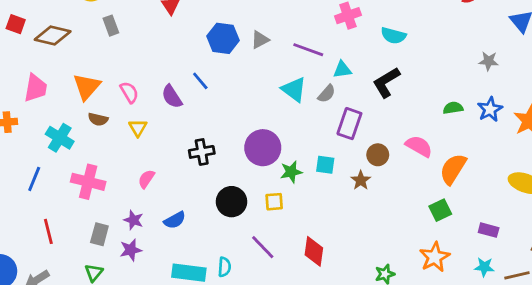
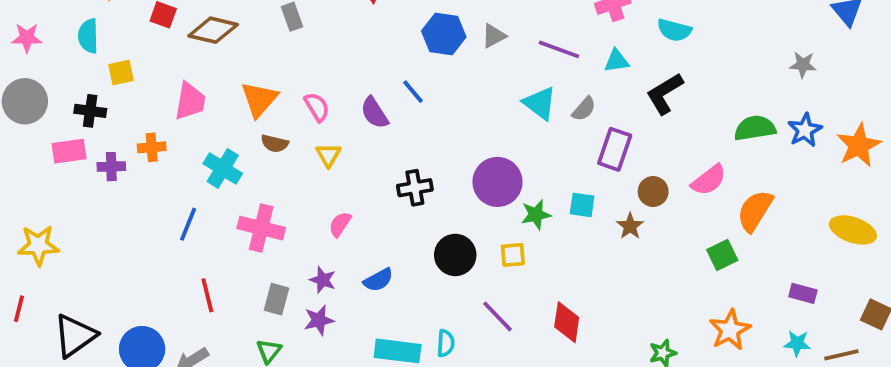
cyan triangle: (342, 70) -> (617, 61), moved
green semicircle: (453, 108) -> (755, 128), size x1.5
pink semicircle: (419, 146) -> (709, 180), turned 112
green square: (440, 210) -> (722, 255), moved

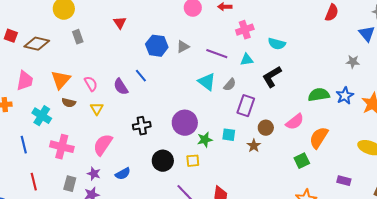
gray star: (803, 65) -> (353, 62), moved
blue line: (188, 224) -> (24, 145), turned -36
pink semicircle: (340, 224) -> (103, 145), size x1.6

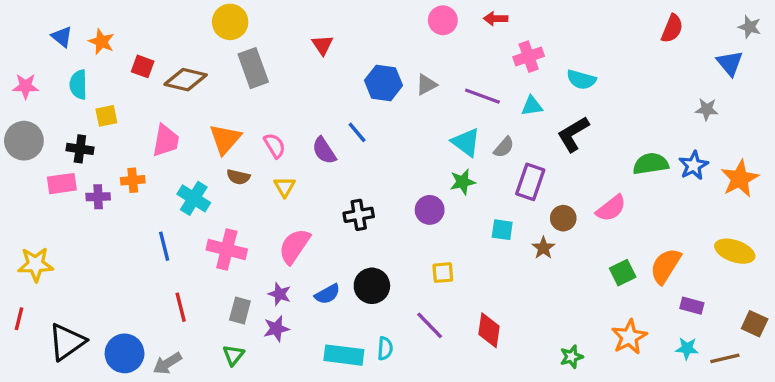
gray rectangle: (78, 37) -> (253, 68), size x1.6
purple circle: (185, 123) -> (430, 210), size x0.7
orange semicircle: (319, 138) -> (665, 266), moved
green star: (205, 140) -> (463, 182), moved
black circle: (163, 161) -> (372, 286), moved

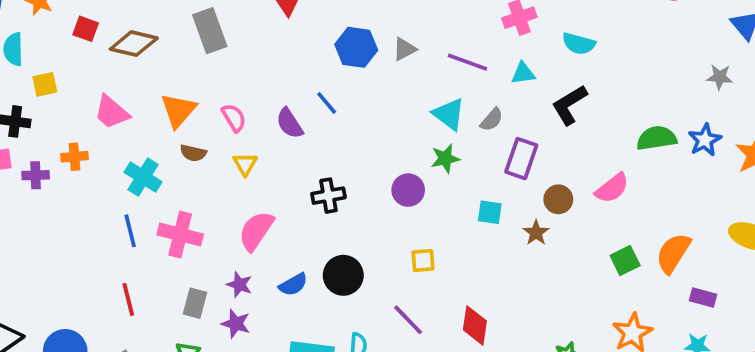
pink trapezoid: (166, 141) -> (112, 112), turned 120
blue line: (164, 246) -> (130, 231), moved
purple star: (276, 329) -> (236, 324), turned 30

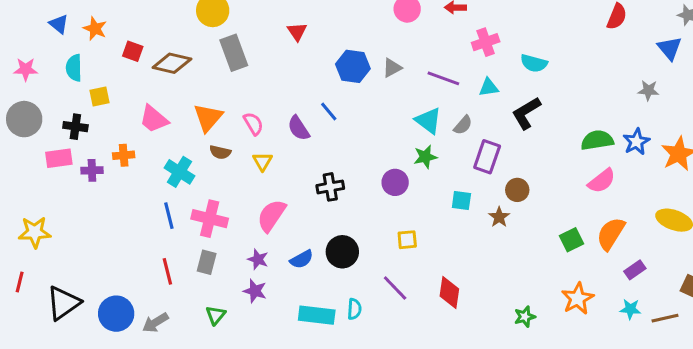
pink semicircle: (612, 188) -> (602, 181), moved
purple rectangle: (703, 298) -> (635, 270), turned -50
gray rectangle: (195, 303) -> (207, 262), moved

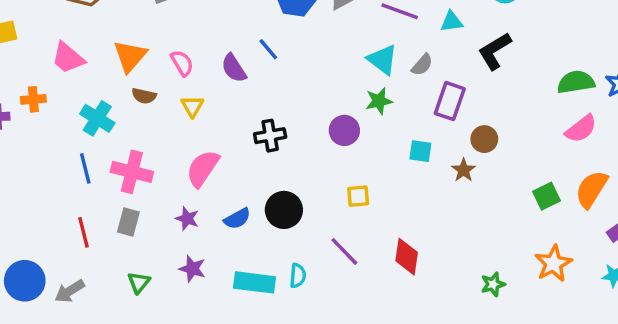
purple star: (255, 291) -> (192, 269), moved

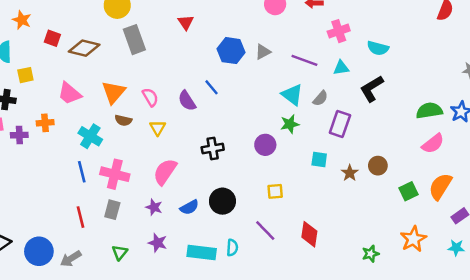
brown circle: (484, 139) -> (378, 166), moved

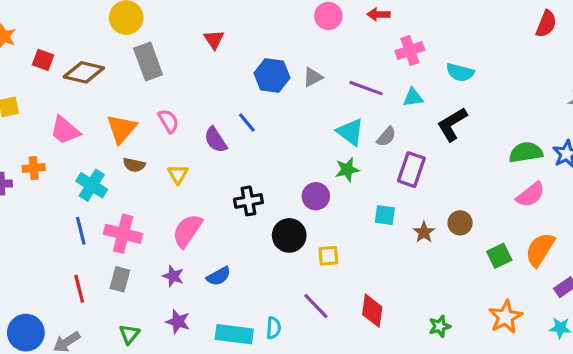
pink semicircle: (150, 97) -> (168, 121), moved
black circle: (222, 201) -> (289, 235), moved
green star: (371, 254) -> (440, 326), moved

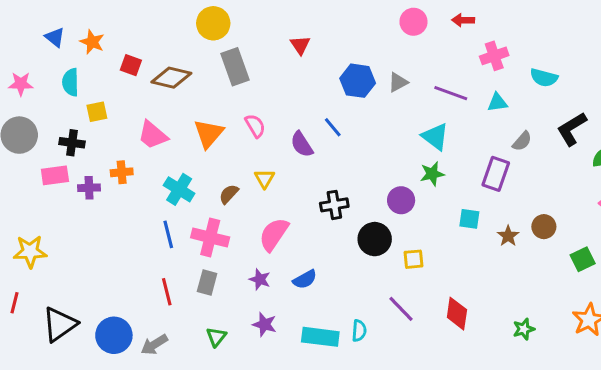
black L-shape: (452, 124) -> (572, 129), moved
gray semicircle: (386, 137) -> (522, 141), moved
brown semicircle: (134, 165) -> (229, 194), moved, turned 120

